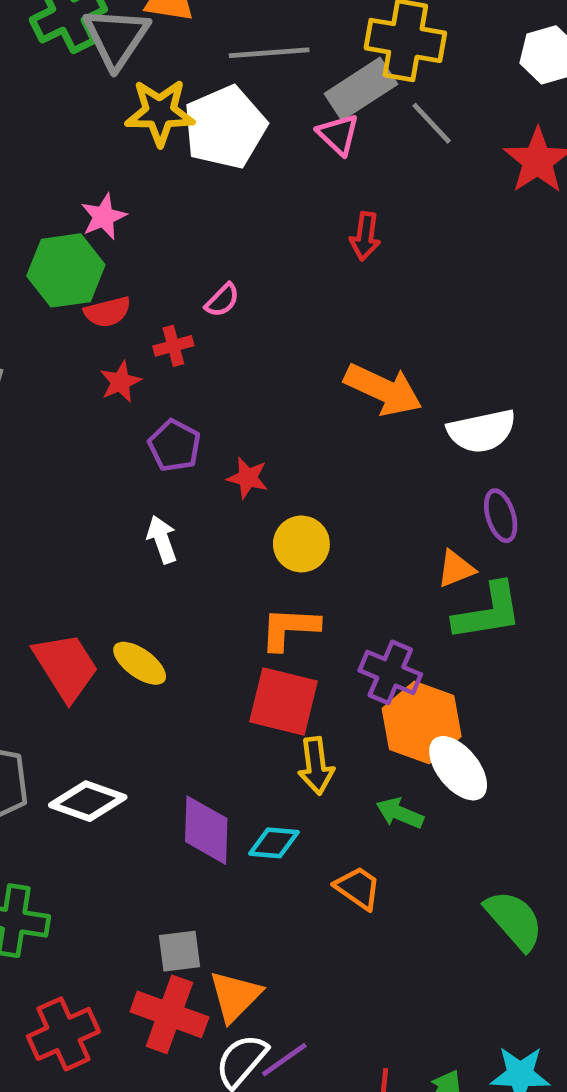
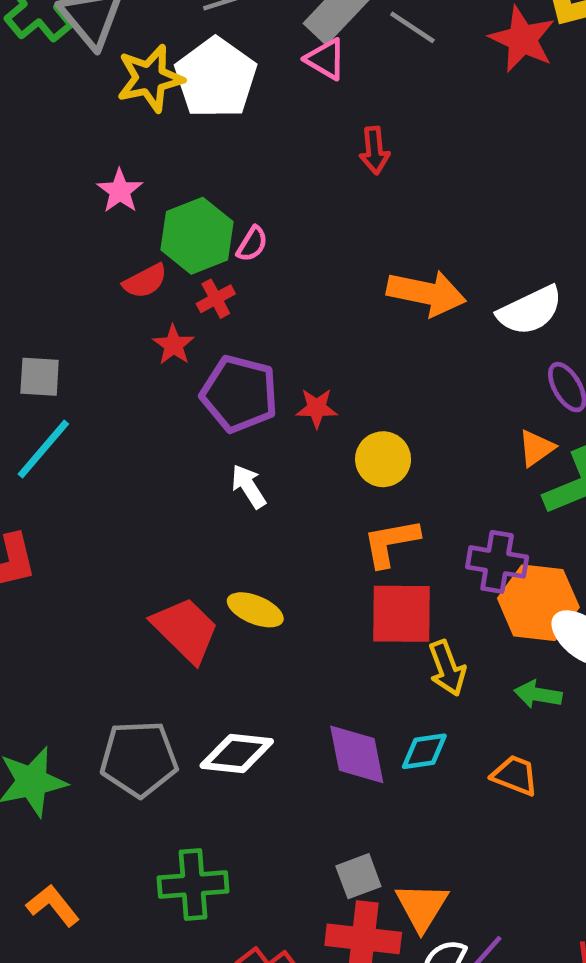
green hexagon: (66, 270) -> (197, 236), moved
purple pentagon: (174, 446) -> (239, 394), size x1.5

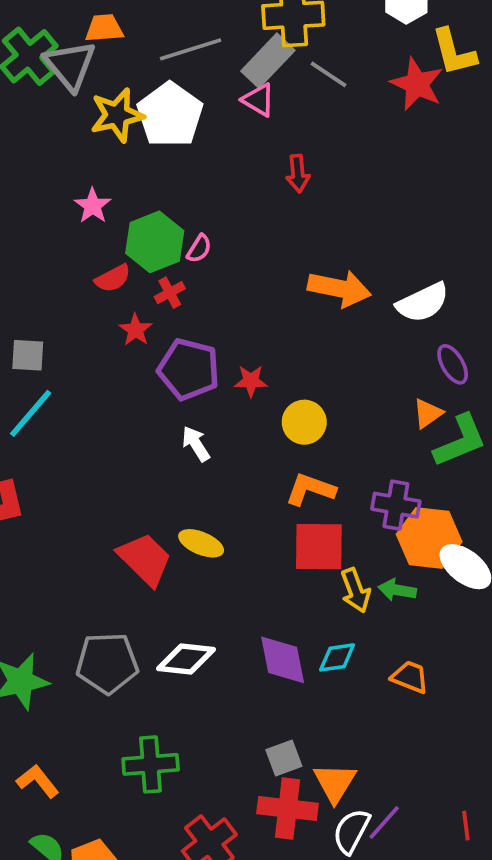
orange L-shape: (391, 543) -> (310, 489), turned 30
green arrow: (538, 694) -> (397, 590), moved

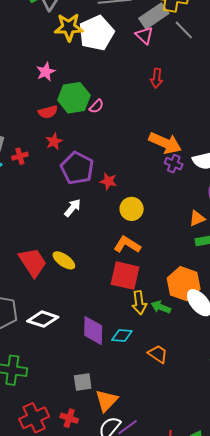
red cross: (170, 293) -> (20, 156), moved
white arrow: (196, 444) -> (72, 208), turned 60
purple cross: (396, 505) -> (174, 164), moved, size x0.7
red cross: (288, 808) -> (69, 418), moved, size x0.6

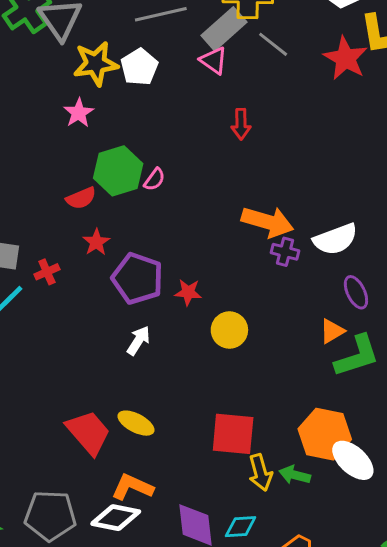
white pentagon: (96, 33) -> (139, 67), size x0.7
pink star: (46, 72) -> (79, 113), moved
orange L-shape: (127, 245) -> (132, 487), moved

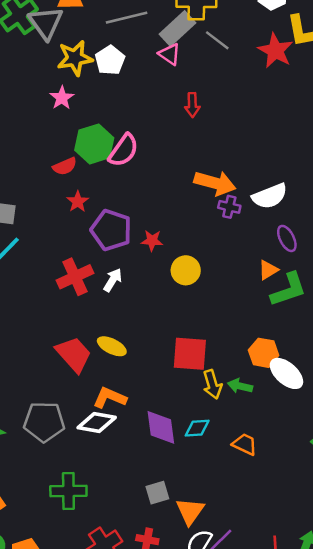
pink semicircle: (154, 179) -> (124, 150), size x1.8
red cross: (47, 272) -> (75, 277), moved, size x1.8
orange hexagon: (325, 434) -> (264, 353), size x0.7

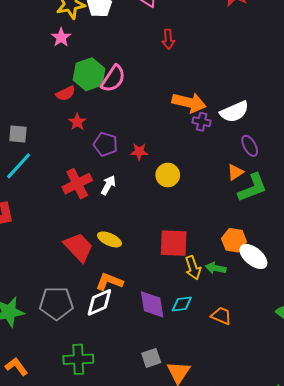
purple pentagon: (111, 230) -> (106, 144), size x0.7
white diamond: (97, 422) -> (99, 302), turned -32

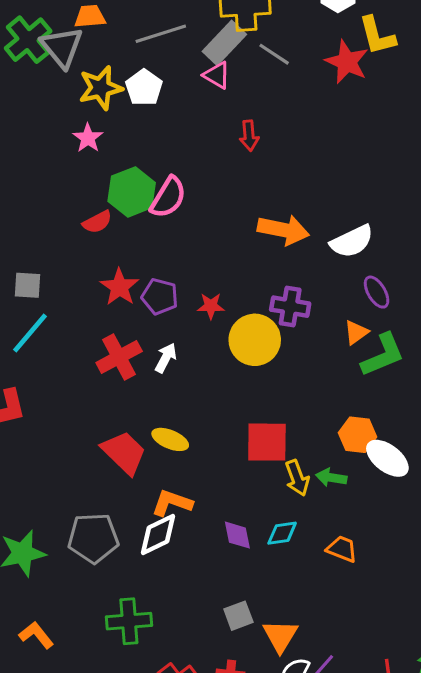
red star: (77, 122) -> (119, 287), moved, size x1.4
purple cross: (202, 122) -> (290, 307), moved, size x1.4
yellow circle: (168, 175) -> (255, 340), size x1.4
purple diamond: (152, 304) -> (237, 535), size x0.7

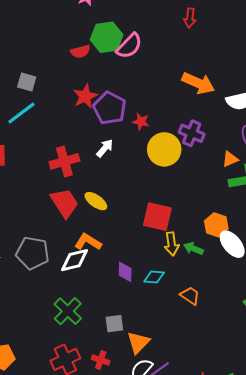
purple pentagon: (160, 297) -> (110, 108), size x1.4
red cross: (119, 357) -> (64, 161), moved
green cross: (129, 621) -> (68, 311), moved, turned 36

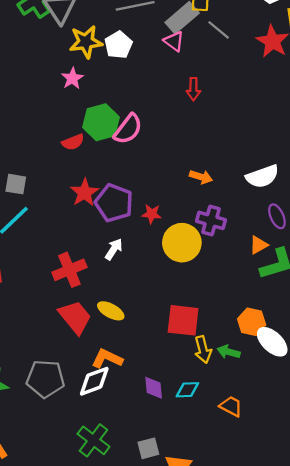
orange arrow: (198, 83) -> (201, 177), moved, size x0.6

